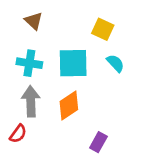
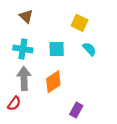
cyan square: (73, 63) -> (57, 49), size x0.7

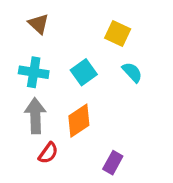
cyan square: (57, 49) -> (84, 72), turned -35
red semicircle: (14, 103) -> (48, 153), moved

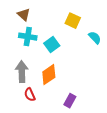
cyan cross: (34, 72) -> (28, 37), moved
cyan semicircle: (132, 72) -> (95, 38), moved
red semicircle: (48, 153) -> (30, 95), turned 120

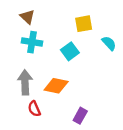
yellow square: (73, 21) -> (84, 24), turned -35
cyan square: (52, 45) -> (70, 51), moved
orange diamond: (49, 75) -> (56, 86), turned 45

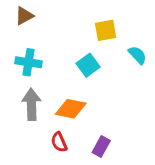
brown triangle: (27, 17) -> (24, 16), moved, turned 49
cyan cross: (32, 42) -> (29, 62), moved
red semicircle: (34, 109) -> (59, 142), moved

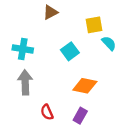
brown triangle: (24, 16) -> (50, 12), moved
yellow square: (106, 30) -> (94, 25), moved
orange diamond: (71, 109) -> (85, 86), moved

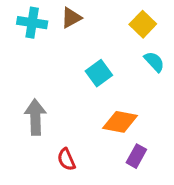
yellow square: (94, 25) -> (143, 24), moved, turned -36
cyan cross: (23, 49) -> (32, 23), moved
purple rectangle: (80, 116) -> (136, 156), moved

